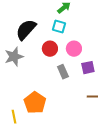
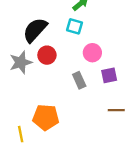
red circle: (50, 49) -> (47, 55), moved
orange pentagon: (35, 103) -> (46, 117), turned -30

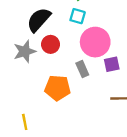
pink circle: (92, 53) -> (95, 42), size x1.6
orange pentagon: (46, 117) -> (58, 88), moved

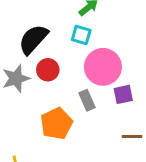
orange pentagon: (58, 88) -> (57, 123), turned -30

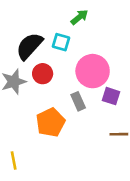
cyan square: (81, 35) -> (61, 42), moved
purple square: (123, 94) -> (111, 96), turned 30

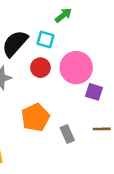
red circle: (43, 74) -> (40, 68), moved
gray rectangle: (78, 101) -> (67, 134), moved

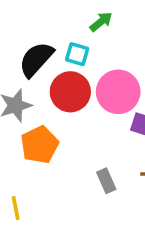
red circle: (40, 68) -> (70, 92), size x1.5
orange pentagon: (35, 117) -> (40, 145), moved

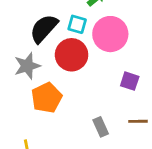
pink circle: (118, 92) -> (110, 34), moved

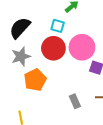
black semicircle: (44, 28) -> (20, 28), moved
pink circle: (110, 34) -> (82, 47), moved

